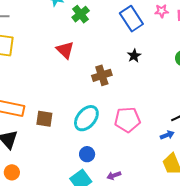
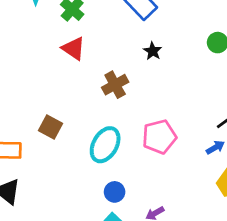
red triangle: (65, 50) -> (74, 48), moved
brown square: (44, 119) -> (50, 127), moved, turned 30

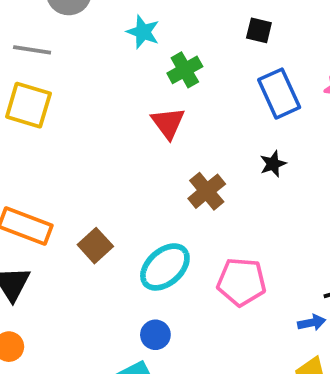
brown cross: (115, 85) -> (207, 191), turned -30
brown square: (50, 127) -> (95, 246), moved

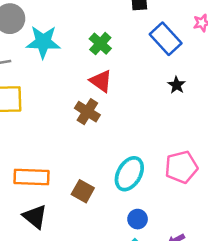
cyan star: (143, 32) -> (43, 42), moved, size x1.5
brown cross: (207, 191) -> (87, 112), moved
brown square: (95, 246) -> (83, 191), moved

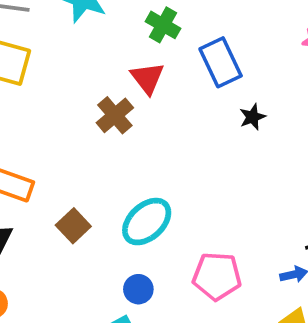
blue rectangle: (166, 39) -> (221, 62), moved
green cross: (100, 44) -> (163, 25), turned -30
pink pentagon: (181, 167) -> (217, 276), moved

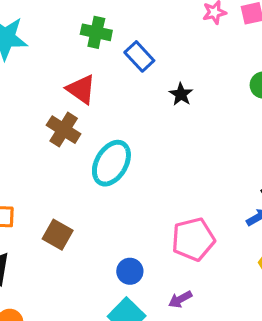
green cross: (163, 25) -> (96, 32), moved
blue rectangle: (221, 62) -> (139, 56), size x0.7
cyan ellipse: (147, 222) -> (111, 163), moved

